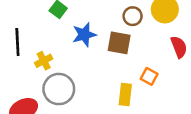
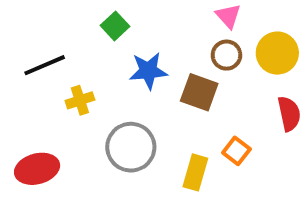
black line: (17, 42) -> (45, 65), turned 60
gray circle: (59, 89) -> (131, 147), moved

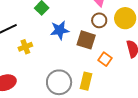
gray circle: (131, 147) -> (59, 82), moved
orange square: (236, 151) -> (105, 59), moved

